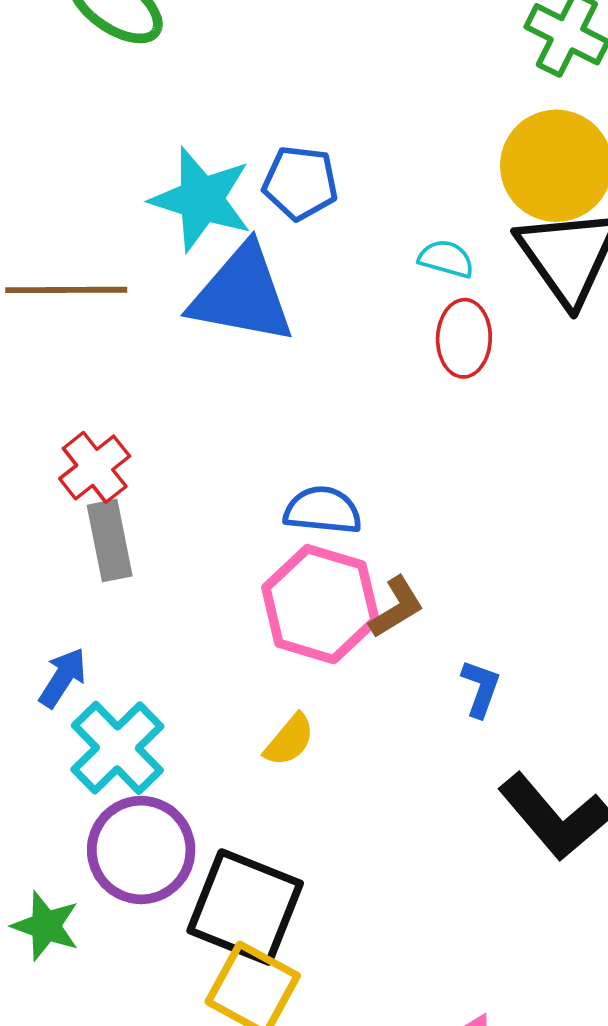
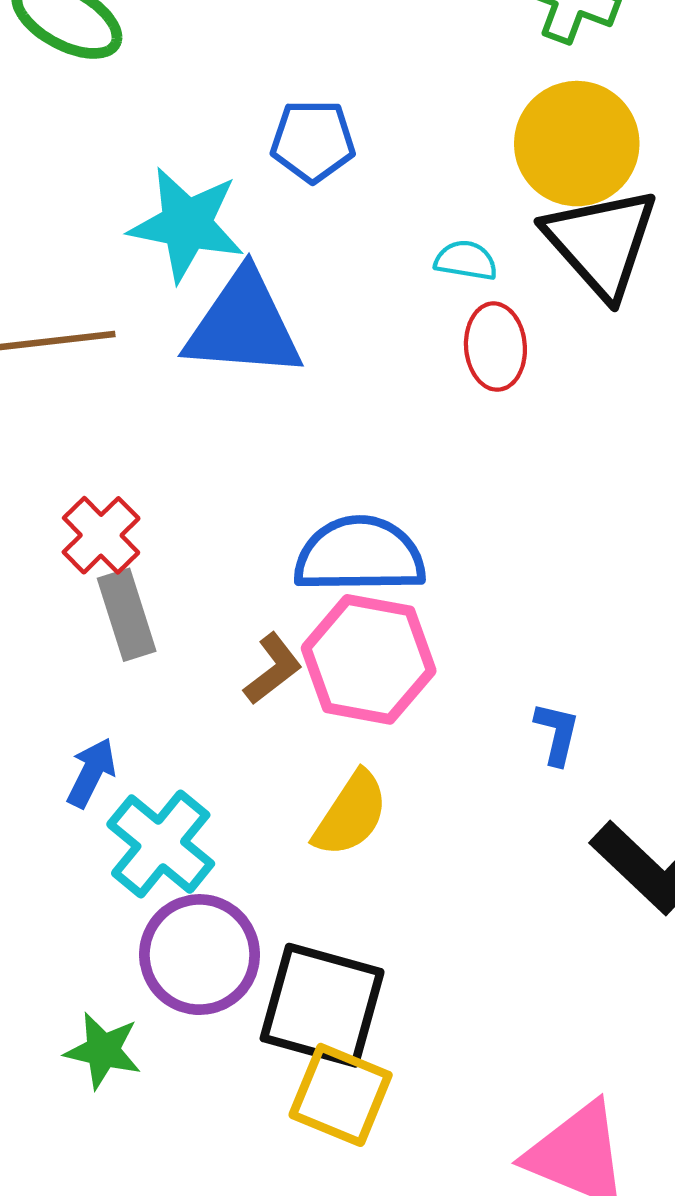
blue pentagon: (300, 183) -> (313, 141), moved
blue semicircle: (323, 510) -> (360, 555), size x1.5
brown L-shape: (396, 607) -> (273, 669), moved
yellow semicircle: (289, 740) -> (351, 814), size x1.4

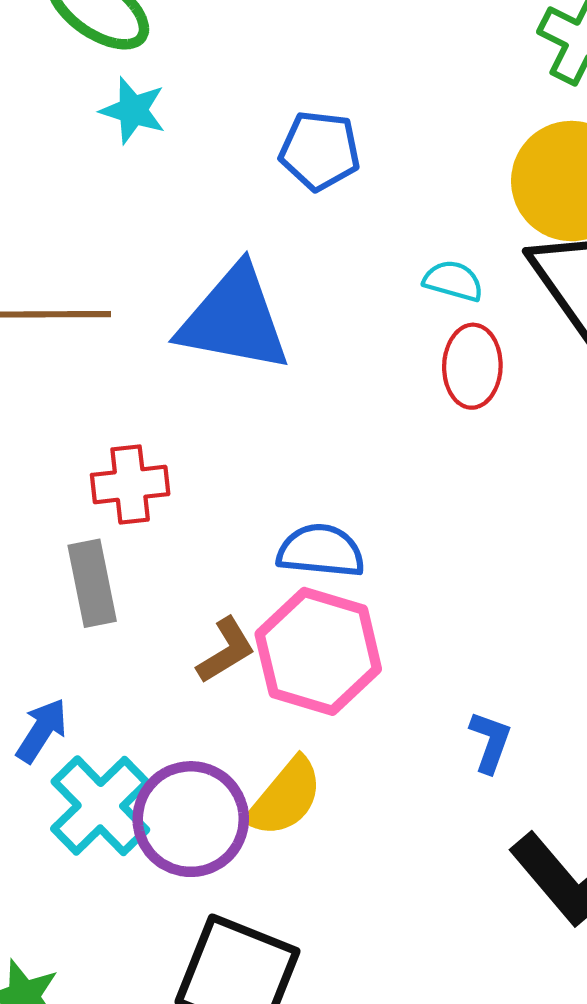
cyan star: (187, 224) -> (133, 110), moved, size x0.6
red cross: (101, 535) -> (130, 485), moved, turned 32
blue semicircle: (360, 555) -> (321, 551), size x0.7
purple circle: (200, 955) -> (191, 819), moved

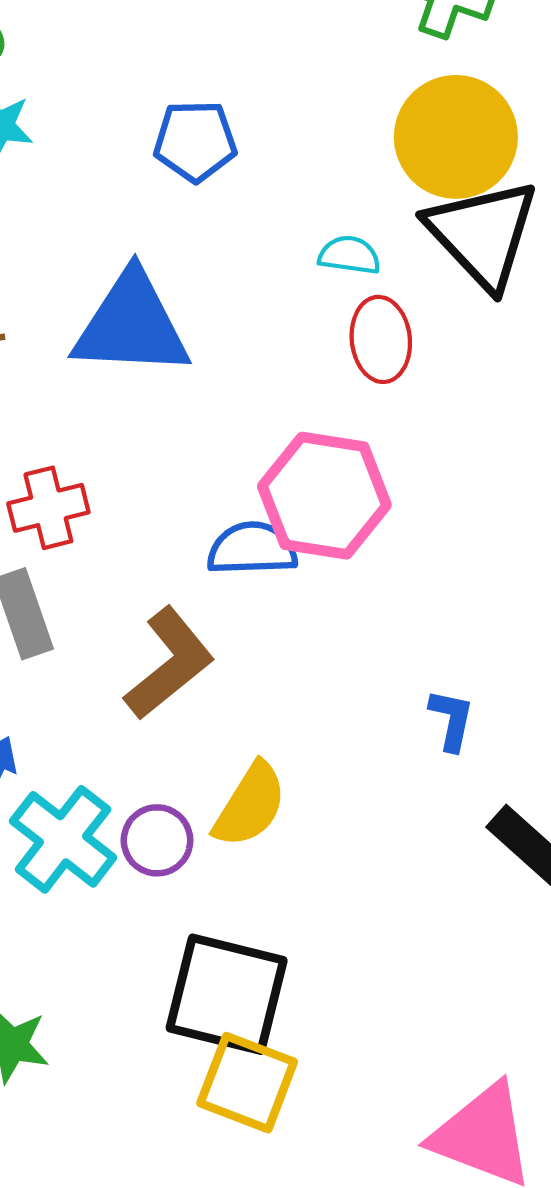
brown L-shape: (226, 650) -> (169, 663), size x1.6
pink hexagon: (318, 651) -> (324, 496), moved
purple circle: (191, 819) -> (157, 840), size x0.6

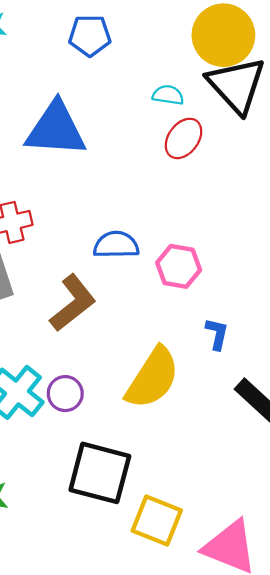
red ellipse: (381, 339) -> (184, 138), turned 42
pink hexagon: (324, 496) -> (179, 266), moved, size x0.7
yellow semicircle: (250, 805) -> (153, 378), moved, size x1.4
yellow square: (247, 1083) -> (157, 521), moved

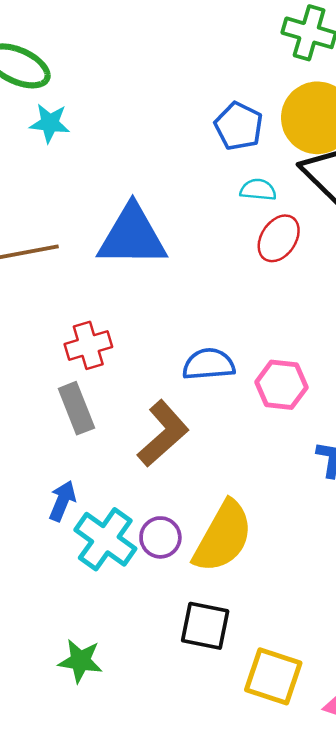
blue pentagon: (90, 35) -> (239, 126), moved, turned 30
yellow semicircle: (153, 378) -> (223, 537), moved
black square: (100, 473) -> (205, 626), size x0.7

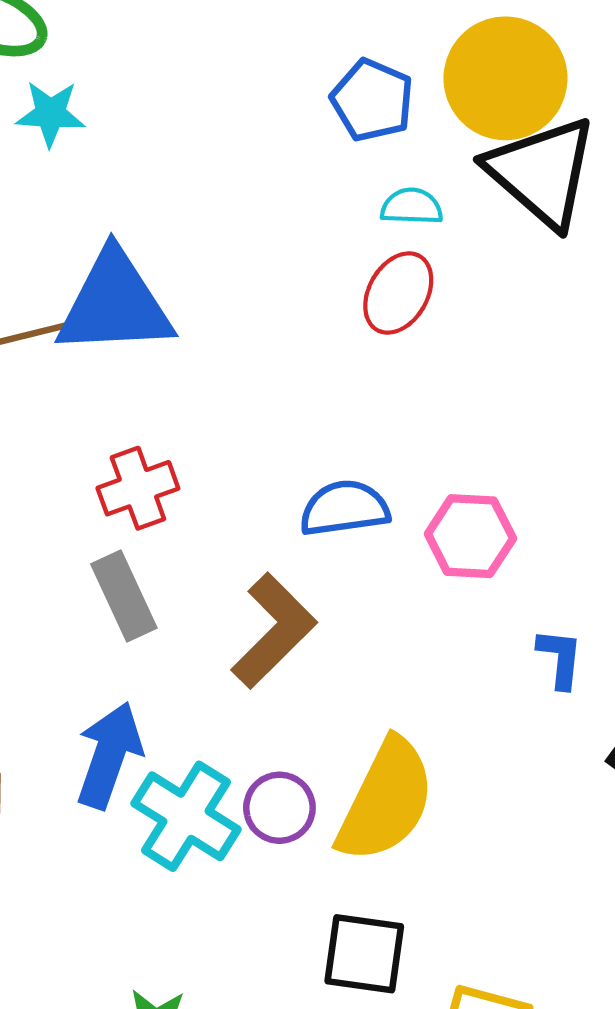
blue triangle: (132, 236) -> (115, 304), moved
red ellipse: (279, 238) -> (398, 293), moved
blue arrow: (62, 501) -> (109, 755), size x1.5

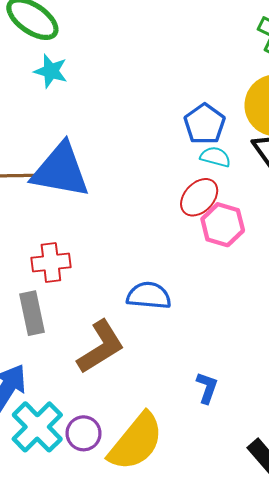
blue pentagon: (372, 100) -> (205, 124), moved
pink hexagon: (470, 536) -> (223, 225), moved
blue L-shape: (560, 658) -> (207, 388), moved

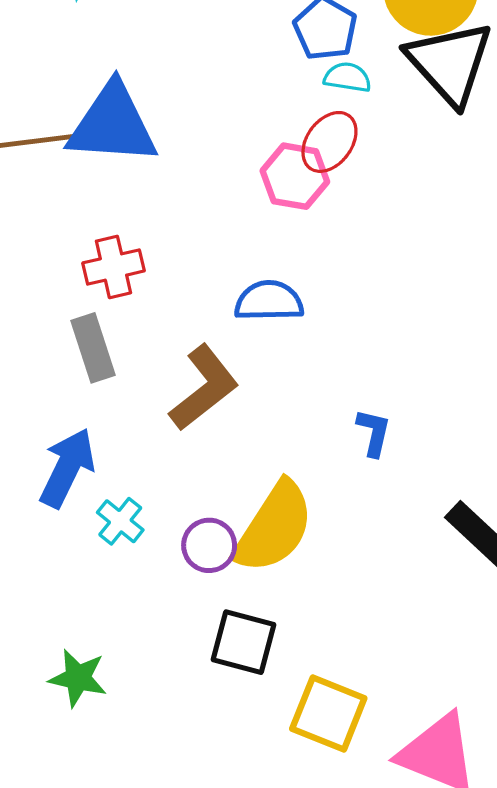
pink hexagon: (223, 225) -> (295, 176), moved
cyan cross: (37, 427) -> (120, 521), size x0.6
purple circle: (84, 433) -> (209, 545), moved

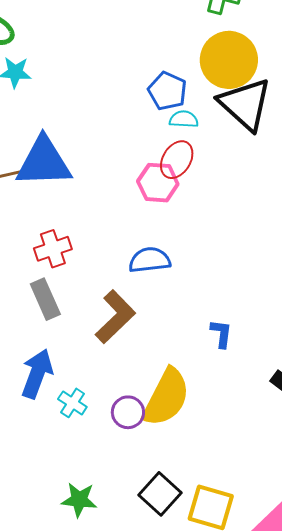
black square: (244, 642) -> (160, 494), moved, turned 33
green star: (78, 678) -> (79, 500), moved

